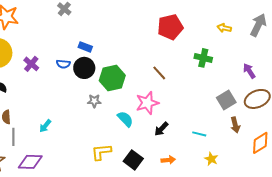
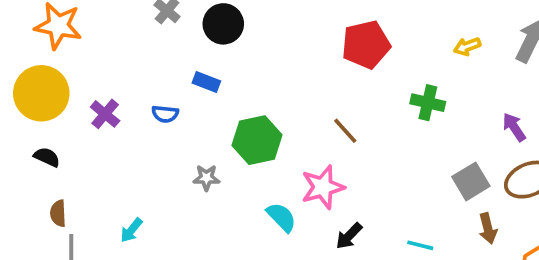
yellow arrow: (224, 28) -> (467, 46), turned -32
black circle: (84, 68) -> (223, 24), moved
gray star: (94, 101) -> (206, 178), moved

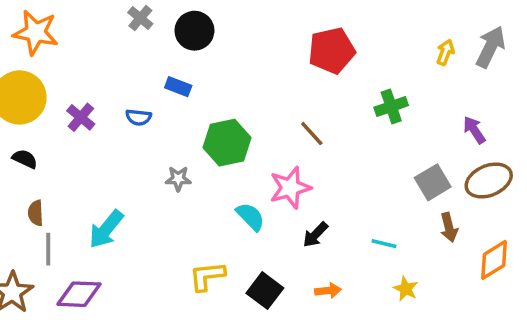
yellow arrow: (467, 46) -> (445, 52), moved, turned 130
green cross: (428, 103) -> (391, 106), turned -32
cyan arrow: (131, 230) -> (106, 229), size x1.6

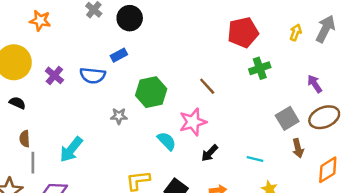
orange star: (36, 32) -> (40, 21), moved, size x0.7
red pentagon: (332, 51) -> (243, 32), moved
blue rectangle: (178, 87) -> (119, 55), turned -49
blue semicircle: (139, 117) -> (93, 75), size x1.5

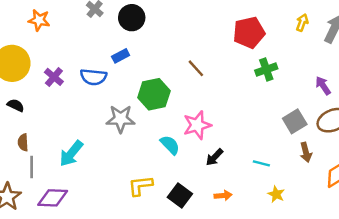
yellow arrow: (296, 32) -> (302, 23), moved
brown line: (207, 86) -> (196, 68), moved
gray star: (119, 116) -> (121, 119), size x1.6

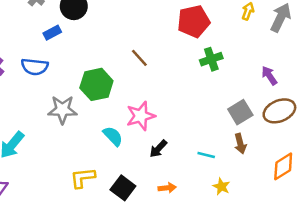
blue rectangle: (121, 56) -> (52, 33), moved
brown arrow: (306, 152) -> (240, 144), moved

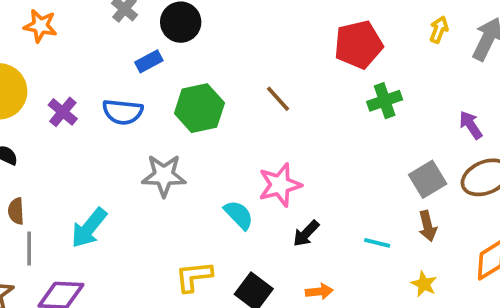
green hexagon: (96, 84) -> (199, 108), moved
yellow star: (221, 187) -> (424, 284), moved

